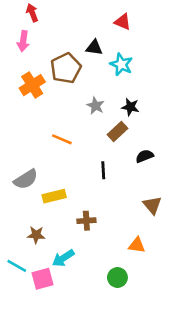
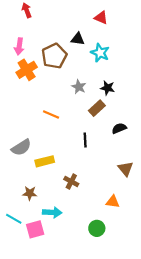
pink arrow: (23, 41) -> (19, 46), moved
brown cross: (86, 221) -> (71, 182), turned 32
cyan arrow: (63, 258) -> (52, 212), turned -144

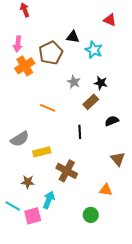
red triangle: (101, 18) -> (110, 20), moved
brown cross: (71, 182) -> (67, 171), size x1.5
cyan arrow: (52, 212) -> (49, 200), turned -72

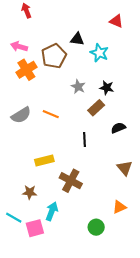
pink arrow: (18, 44) -> (19, 46), turned 98
gray semicircle: (20, 139) -> (21, 115), moved
orange triangle: (106, 190) -> (119, 207), moved, turned -32

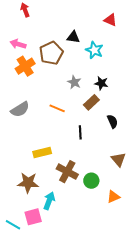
orange line: (51, 114) -> (57, 108), moved
black semicircle: (118, 128) -> (112, 121), turned 88
brown star: (30, 192) -> (28, 183), size x1.5
cyan line: (14, 218) -> (13, 225), moved
green circle: (96, 227) -> (91, 181), moved

